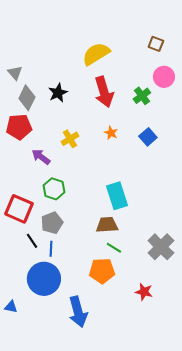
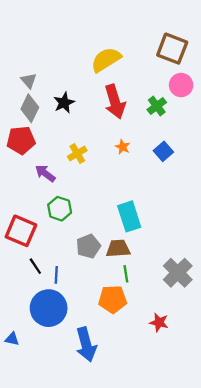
brown square: (156, 44) -> (172, 49), size x1.8
gray triangle: (15, 73) -> (29, 81), moved
gray pentagon: (52, 223) -> (88, 246), moved
green line: (114, 248) -> (126, 274), turned 49

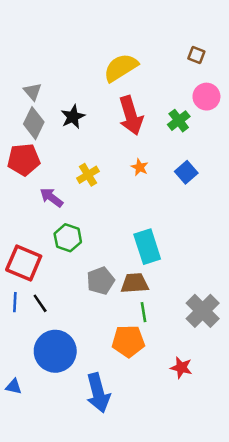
brown square: (172, 49) -> (196, 55), size x0.5
blue line: (56, 275) -> (15, 302), moved

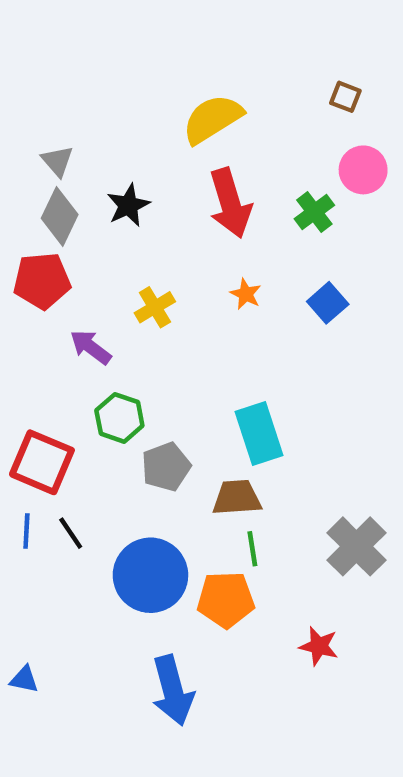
gray pentagon: (101, 281) -> (166, 467), moved
blue circle: (55, 351) -> (150, 575), moved

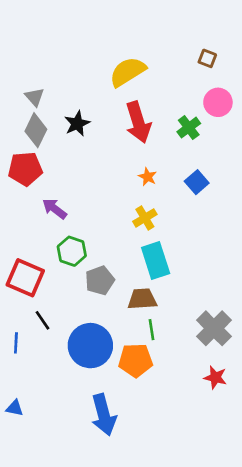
yellow cross: (155, 307) -> (145, 218), moved
blue line: (26, 531) -> (16, 343), moved
red star: (319, 646) -> (215, 377), moved

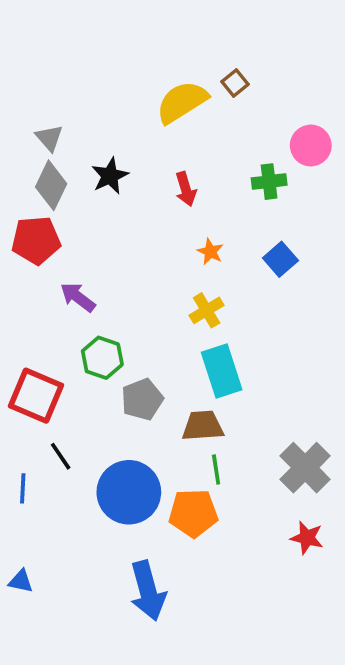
brown square: (207, 58) -> (235, 83), moved, turned 30
red arrow: (138, 122) -> (186, 189), moved, size x0.6
green cross: (189, 128) -> (269, 182), turned 30

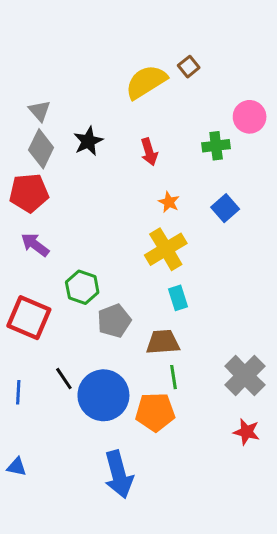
purple arrow: (78, 297) -> (35, 245), moved
yellow cross: (207, 310) -> (166, 249), size x1.5
cyan rectangle: (222, 371) -> (178, 298), size x0.6
black line: (61, 456) -> (64, 379), moved

